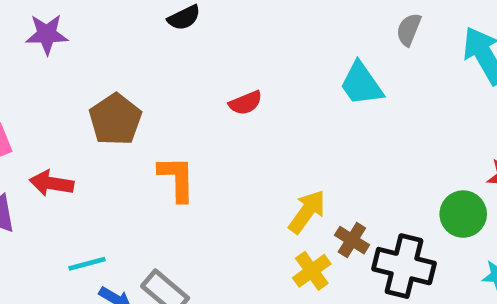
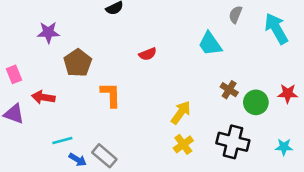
purple star: (47, 34) -> (48, 32), moved
green circle: (463, 214) -> (256, 102), moved
brown cross: (352, 240) -> (229, 90), moved

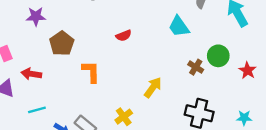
red star: (288, 93) -> (248, 70), turned 30
green circle: (256, 102) -> (218, 56), moved
cyan line: (62, 141) -> (37, 110), moved
yellow cross: (183, 144) -> (124, 117), moved

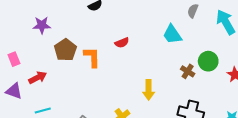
orange L-shape: (91, 72) -> (92, 57), moved
red arrow: (31, 74) -> (38, 78), turned 144
yellow arrow: (153, 87) -> (149, 90), turned 144

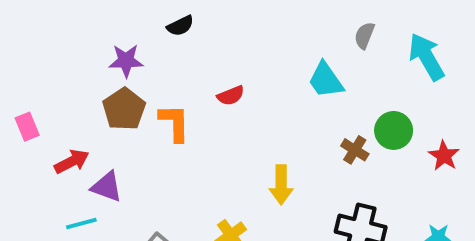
purple star: (42, 25) -> (126, 61), moved
purple triangle: (14, 91) -> (107, 187), moved

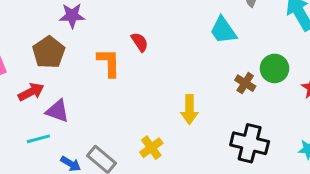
red semicircle: (231, 96) -> (140, 42), moved, turned -102
brown pentagon: (124, 109) -> (49, 52), moved

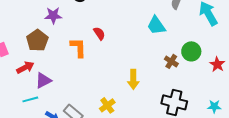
purple triangle: (57, 111) -> (43, 80), turned -48

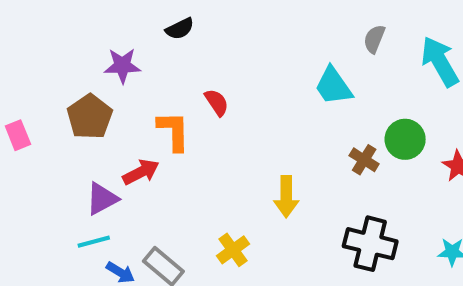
red arrow: (25, 67) -> (141, 172), moved
cyan line: (30, 99) -> (94, 242), moved

